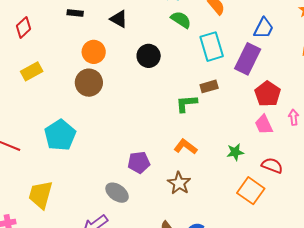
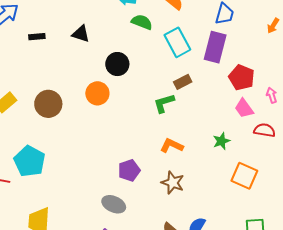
orange circle: (94, 52) -> (97, 93), moved
brown circle: (89, 83) -> (48, 104), moved
cyan pentagon: (60, 135) -> (29, 161), moved
red semicircle: (272, 166) -> (264, 130), moved

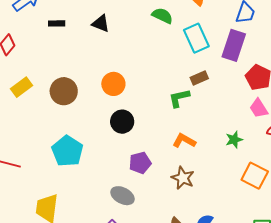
black circle: (117, 64) -> (122, 122), moved
cyan pentagon: (29, 161) -> (67, 151), moved

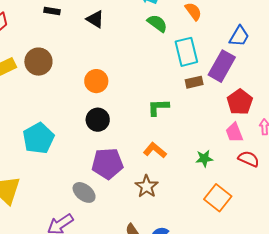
brown rectangle: (199, 78) -> (194, 82), moved
brown circle: (64, 91) -> (38, 62), moved
purple pentagon: (140, 163) -> (107, 164), size x1.4

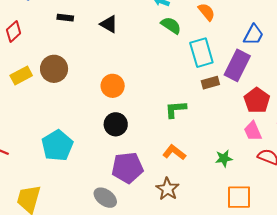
orange square: (218, 198) -> (239, 197), turned -36

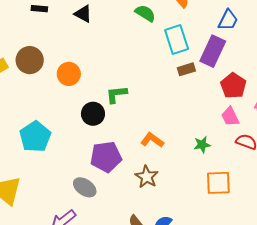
orange circle: (113, 86) -> (69, 74), moved
green L-shape: (176, 109) -> (116, 94), moved

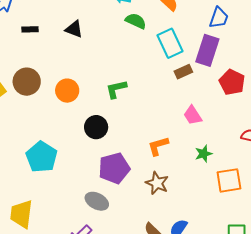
green L-shape: (116, 94) -> (116, 89), moved
pink trapezoid: (230, 117) -> (193, 115), moved
orange L-shape: (152, 140) -> (158, 146), turned -45
green star: (202, 145) -> (204, 154), moved

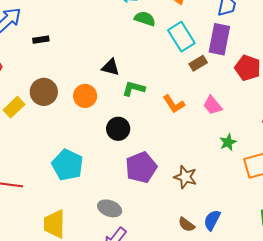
black triangle: (74, 29) -> (111, 67), moved
green L-shape: (116, 89) -> (134, 89), turned 35
orange L-shape: (158, 146) -> (174, 104), moved, turned -100
gray ellipse: (97, 201) -> (110, 208), moved

